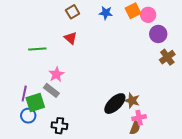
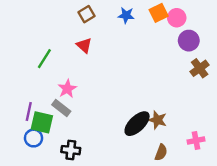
green line: (37, 49) -> (44, 59), turned -54
green square: (35, 103) -> (42, 122), turned 30
pink cross: (139, 118) -> (196, 140), moved

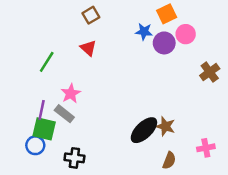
blue star: (126, 15) -> (144, 32), moved
pink circle: (177, 18) -> (186, 34), moved
purple circle: (189, 41) -> (164, 43), moved
purple line: (29, 112) -> (42, 110), moved

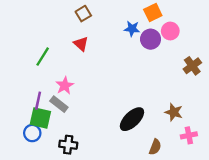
brown star: (165, 126) -> (174, 112), moved

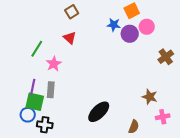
pink star: (65, 86) -> (54, 64), moved
gray rectangle: (59, 104) -> (51, 90), turned 56
black ellipse: (132, 119) -> (99, 112), moved
black cross: (68, 145) -> (45, 125), moved

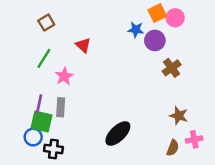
brown square: (72, 12) -> (46, 23), moved
pink circle: (147, 27) -> (175, 18), moved
brown cross: (166, 57) -> (172, 68), moved
brown semicircle: (134, 127) -> (173, 148), moved

